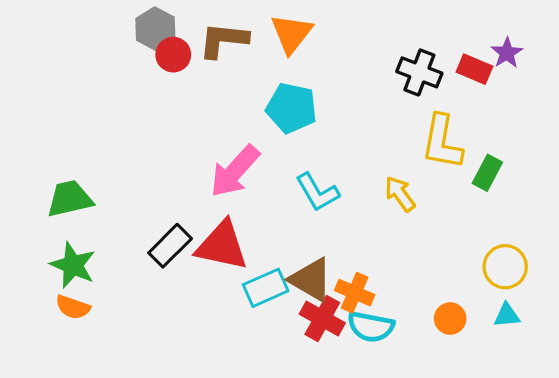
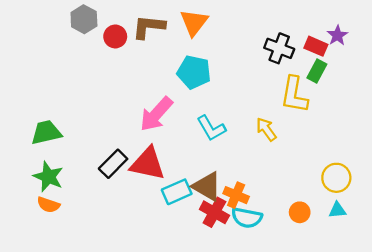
gray hexagon: (155, 29) -> (84, 19), moved
green rectangle: (487, 173) -> (317, 71), moved

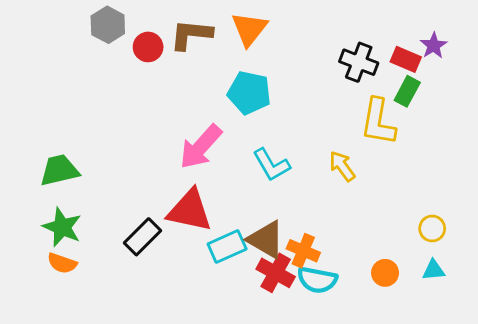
black rectangle: (113, 164) -> (143, 237), moved
yellow circle: (336, 178) -> (432, 229), size x0.7

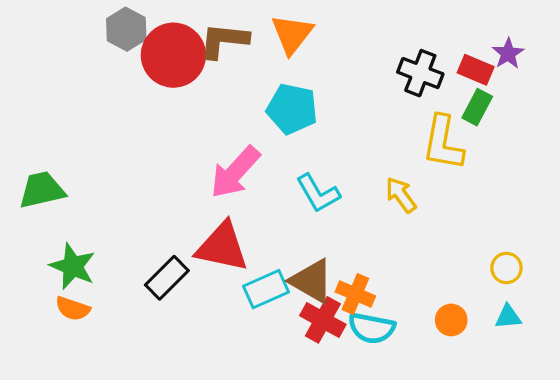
red circle: (148, 47) -> (173, 55), size x1.8
green trapezoid: (59, 170) -> (42, 190), moved

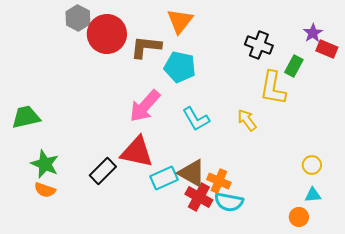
brown L-shape: (224, 41) -> (146, 47), moved
red rectangle: (476, 70) -> (327, 49), moved
orange circle: (451, 320) -> (299, 217), moved

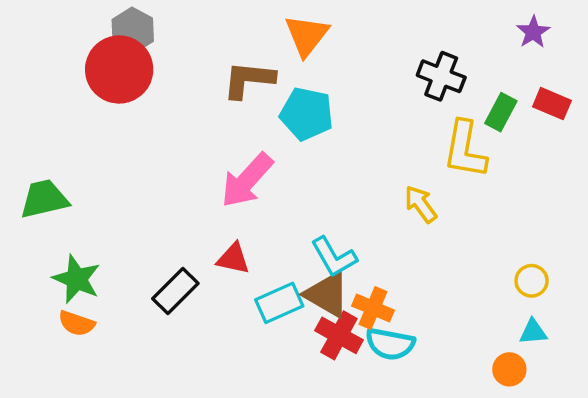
purple star: (313, 33) -> (533, 32), moved
red circle: (107, 34) -> (119, 69), moved
red rectangle: (327, 49) -> (552, 104), moved
cyan L-shape: (196, 119) -> (334, 257), moved
red triangle: (137, 152) -> (233, 259), size x0.6

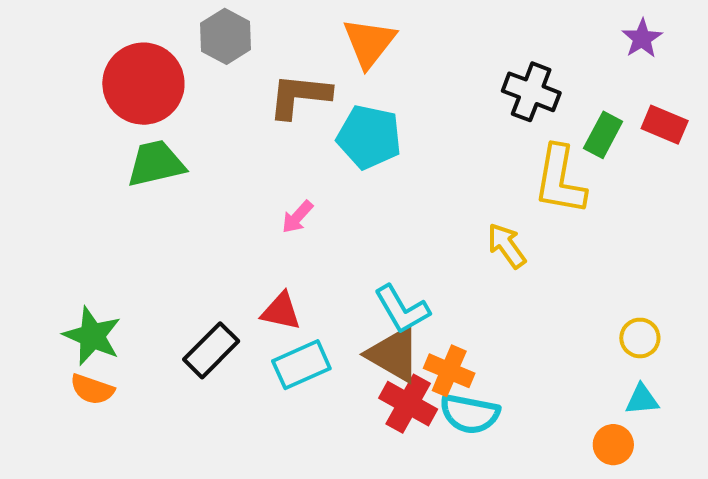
gray hexagon: (133, 30) -> (226, 36), moved
pink arrow: (247, 180) -> (297, 217), size x0.5
green trapezoid: (44, 199) -> (156, 164), moved
cyan rectangle: (279, 303) -> (301, 365), moved

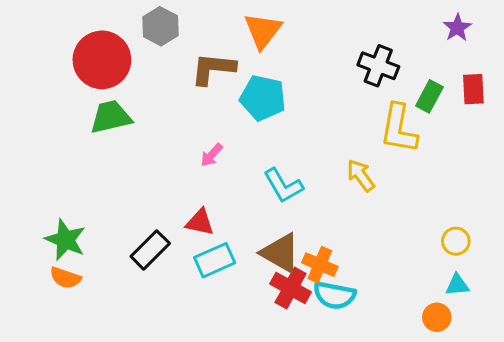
red rectangle: (665, 125) -> (473, 89), turned 64
cyan L-shape: (402, 309) -> (283, 186), moved

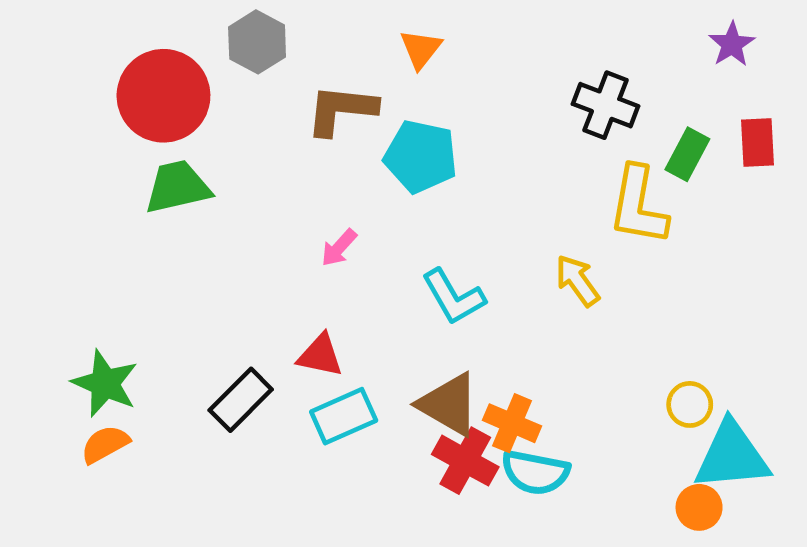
orange triangle: (263, 31) -> (421, 49), size x0.7
yellow circle: (456, 241) -> (690, 404), moved
orange semicircle: (65, 278) -> (105, 444), turned 132
cyan triangle: (457, 285) -> (732, 456), size x2.0

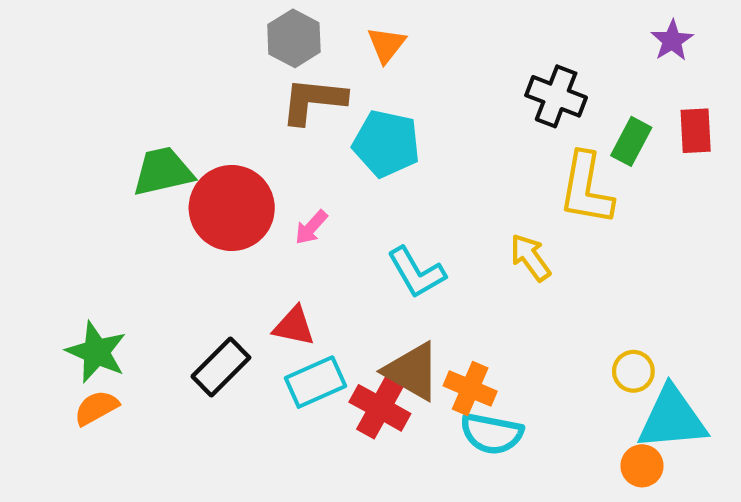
gray hexagon: (257, 42) -> (294, 38), moved
red circle: (163, 96) -> (232, 208), moved
red cross: (465, 461) -> (380, 408), moved

